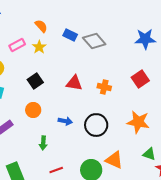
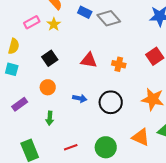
green arrow: (43, 143) -> (50, 118), moved
orange triangle: (114, 160) -> (141, 137), moved

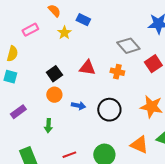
gray diamond: (109, 18) -> (128, 46), moved
yellow star: (54, 24) -> (64, 33), moved
black square: (50, 58) -> (54, 74), moved
orange circle: (48, 87) -> (54, 95), moved

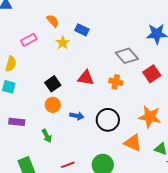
purple rectangle: (18, 112) -> (17, 122), turned 42
green arrow: (48, 126) -> (47, 136), turned -32
orange triangle: (139, 145) -> (133, 143), moved

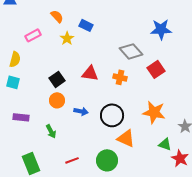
orange triangle: (133, 143) -> (126, 138), moved

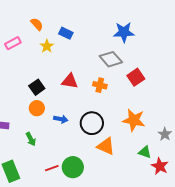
blue star: (161, 29) -> (124, 32), moved
green circle: (107, 160) -> (73, 167), moved

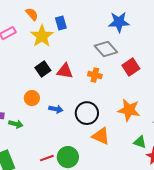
blue rectangle: (66, 33) -> (61, 23), turned 48
yellow star: (47, 46) -> (42, 36), size x1.6
black square: (37, 87) -> (43, 69), moved
green arrow: (31, 139) -> (16, 124), moved, turned -48

